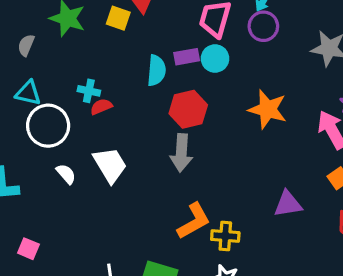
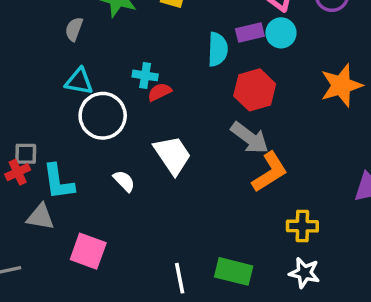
orange star: (268, 109) -> (341, 85), turned -30
gray arrow: (181, 153) -> (250, 138), turned -54
white semicircle: (66, 174) -> (124, 181), moved
orange L-shape: (194, 221) -> (270, 172), moved
pink square: (28, 249) -> (88, 251), size x1.5

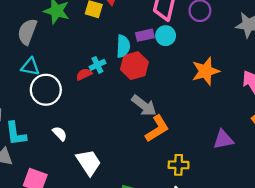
gray semicircle: (74, 29) -> (27, 32), size x1.6
cyan cross: (145, 75) -> (97, 65), moved, turned -35
red hexagon: (255, 90) -> (134, 66), moved
white trapezoid: (172, 155) -> (89, 162), moved

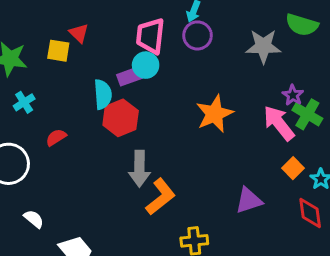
cyan circle: (166, 36) -> (146, 65), moved
cyan cross: (97, 65) -> (24, 102), moved
gray arrow: (144, 106) -> (139, 169), turned 60

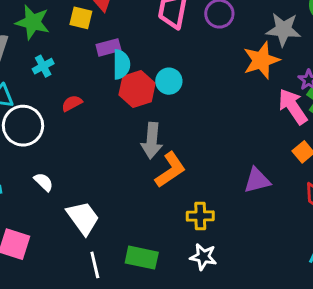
cyan circle: (146, 65) -> (169, 81), moved
purple rectangle: (129, 76) -> (108, 47), moved
orange star: (215, 114) -> (261, 60), moved

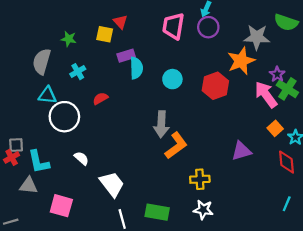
green star: (33, 22) -> (69, 39), size x0.6
red hexagon: (137, 89) -> (215, 86), moved

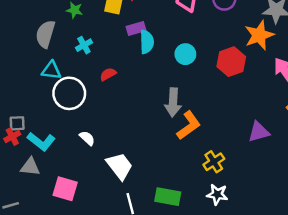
cyan L-shape: (39, 162) -> (41, 142), turned -40
yellow cross: (200, 179) -> (214, 162), turned -30

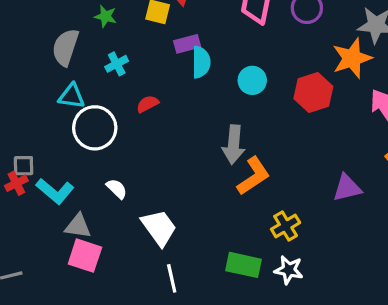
gray triangle: (30, 167) -> (78, 226), moved
green rectangle: (168, 197) -> (244, 265), moved

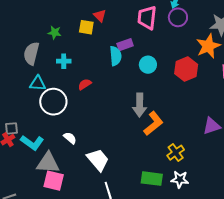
purple rectangle: (187, 44) -> (125, 45), moved
cyan cross: (117, 64) -> (64, 61), turned 32
gray triangle: (78, 226) -> (48, 163), size x1.4

